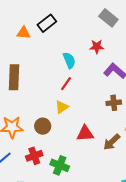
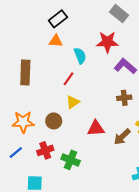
orange triangle: (24, 33) -> (56, 41), moved
red star: (97, 47) -> (107, 42), size x1.5
red line: (66, 84) -> (68, 79), moved

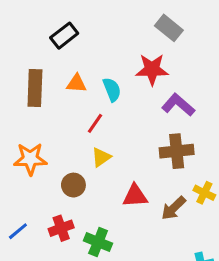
black rectangle: (58, 19) -> (64, 36), moved
orange triangle: (56, 41) -> (77, 83), moved
brown rectangle: (25, 73) -> (35, 88), moved
brown cross: (124, 98) -> (177, 151), size x1.5
orange star: (23, 122) -> (30, 159), moved

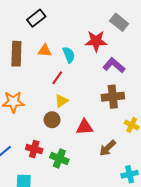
gray rectangle: (169, 28) -> (119, 22), moved
brown circle: (73, 185) -> (52, 120), moved
brown arrow: (174, 208) -> (108, 148), moved
red cross: (61, 228) -> (34, 149), turned 35

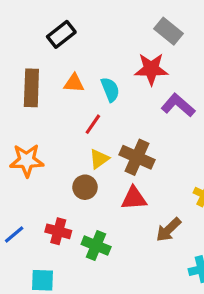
gray rectangle: (119, 22) -> (169, 31), moved
brown cross: (113, 97) -> (137, 157), moved, turned 30

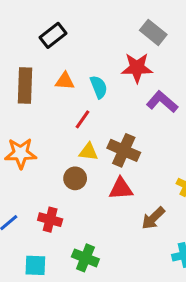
yellow triangle: (99, 159) -> (88, 152), turned 42
green cross: (96, 246) -> (85, 258), moved

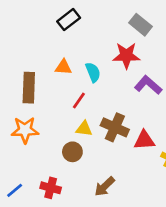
black rectangle: (53, 35) -> (69, 20), moved
brown rectangle: (25, 85) -> (29, 88), moved
red triangle: (121, 189) -> (144, 140), moved
brown arrow: (153, 218) -> (105, 186), moved

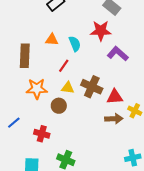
orange star: (25, 130) -> (37, 89), moved
brown arrow: (105, 186) -> (114, 119), moved, turned -138
blue line: (15, 190) -> (14, 123), moved

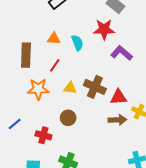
red line: (64, 66) -> (55, 65), moved
brown circle: (59, 106) -> (68, 118), moved

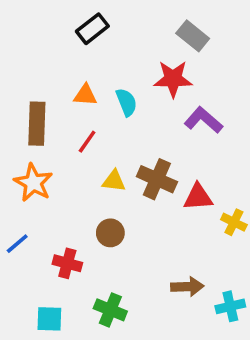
orange star: (38, 89) -> (33, 183), moved, turned 30
brown arrow: (117, 120) -> (187, 287), moved

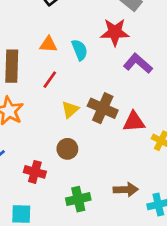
yellow triangle: (114, 181) -> (70, 110), turned -48
green cross: (110, 310) -> (78, 199), moved, turned -35

